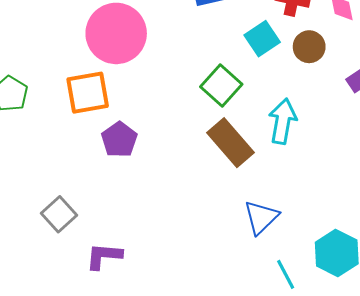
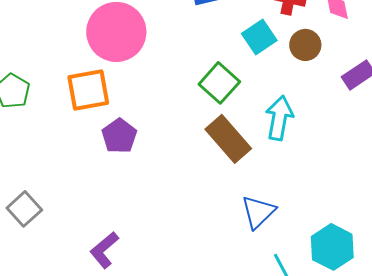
gray square: (59, 214) -> (24, 209), moved
purple L-shape: (104, 256) -> (104, 250), turned -45

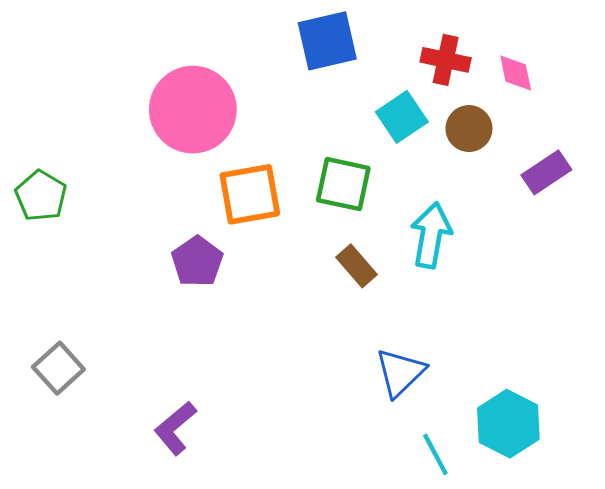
green square: (219, 83) -> (343, 184), turned -30
orange square: (88, 90) -> (250, 194), moved
brown rectangle: (228, 139) -> (356, 266), size x0.6

